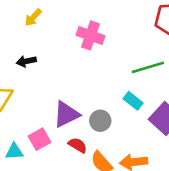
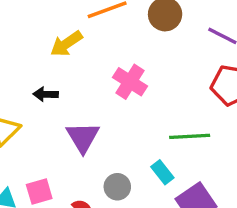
yellow arrow: (33, 17) -> (66, 44), size x1.4
purple triangle: (66, 114) -> (83, 137), moved, turned -48

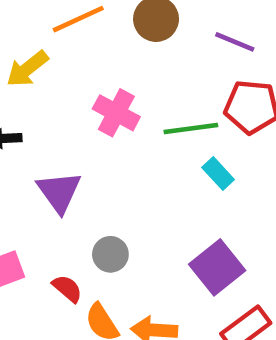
green line: (190, 136) -> (191, 129), moved
cyan rectangle: (162, 172) -> (218, 174), moved

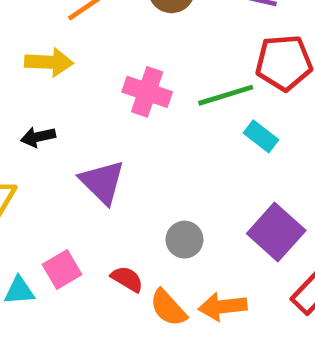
yellow arrow: (27, 69) -> (49, 62), turned -129
gray circle: (110, 254) -> (184, 240), moved

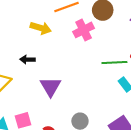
pink cross: (147, 92) -> (84, 30), moved, turned 30

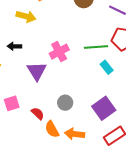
pink cross: (84, 30) -> (59, 52), moved

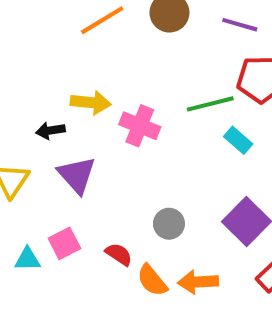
yellow arrow: (26, 16) -> (91, 102), moved
pink cross: (59, 52) -> (140, 126), turned -30
purple triangle: (37, 71) -> (77, 175), moved

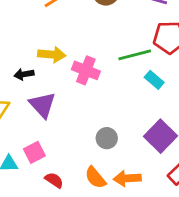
red semicircle: (119, 254) -> (54, 180), moved

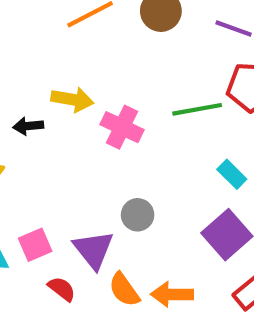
cyan rectangle: (154, 80) -> (232, 174), moved
purple triangle: (42, 105) -> (93, 250), moved
gray circle: (107, 138) -> (138, 215), moved

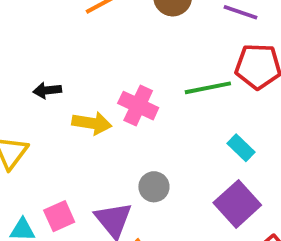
yellow arrow: (72, 99) -> (92, 123), moved
black arrow: (28, 126) -> (47, 90), moved

